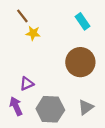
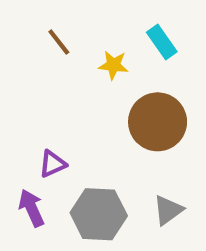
brown line: (22, 16) -> (59, 42), moved
yellow star: (33, 33) -> (113, 65), moved

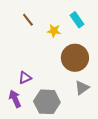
gray triangle: (168, 210) -> (82, 88), moved

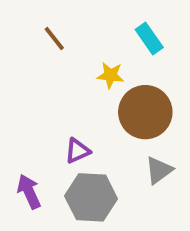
yellow star: (54, 31) -> (110, 75), moved
purple triangle: (25, 78) -> (77, 151), moved

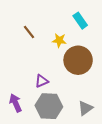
brown line: (54, 39) -> (29, 32), moved
gray triangle: (159, 170) -> (85, 108), moved

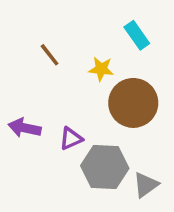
purple arrow: (16, 103) -> (25, 128), moved, turned -54
gray hexagon: (49, 106) -> (105, 167), moved

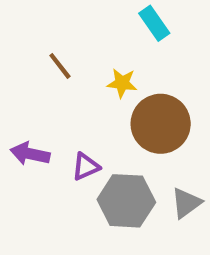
cyan rectangle: (137, 35) -> (154, 23), moved
gray triangle: (146, 185) -> (186, 203), moved

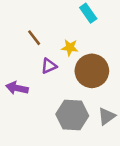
purple triangle: (86, 167) -> (49, 66), moved

